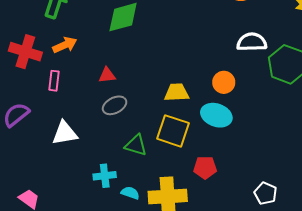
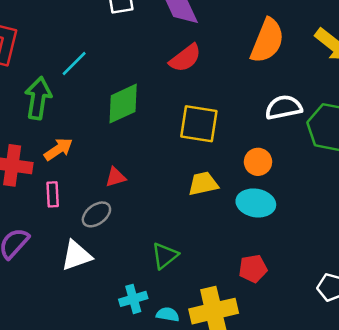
gray ellipse: (115, 105) -> (96, 214), moved
yellow square: (173, 131) -> (199, 124), moved
green triangle: (136, 145) -> (165, 256), turned -45

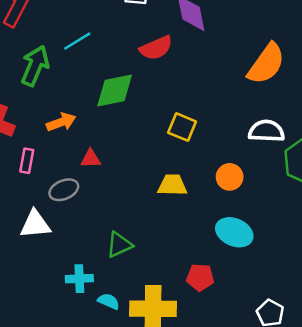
red semicircle: (185, 58) -> (156, 48), moved
yellow square: (199, 124) -> (182, 127), size x0.7
orange arrow: (58, 149) -> (61, 122), moved
cyan ellipse: (256, 203) -> (234, 232), moved

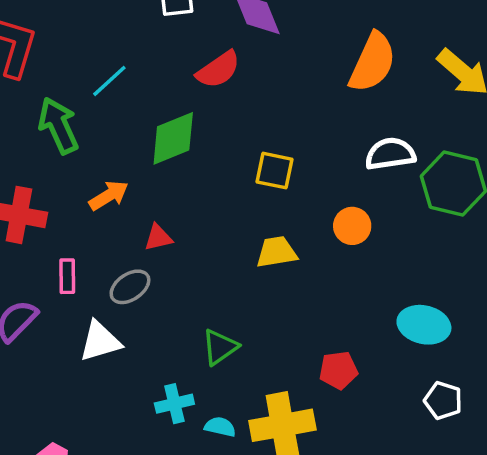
green arrow: (35, 66) -> (58, 126), turned -36
pink rectangle: (27, 161) -> (67, 276), moved
cyan ellipse: (234, 232) -> (424, 325), moved

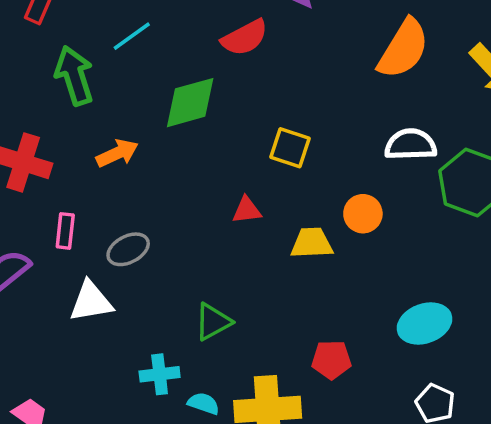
red triangle: (158, 238) -> (247, 210), moved
yellow trapezoid: (277, 252) -> (312, 243), moved
cyan ellipse: (424, 325) -> (425, 323), turned -39

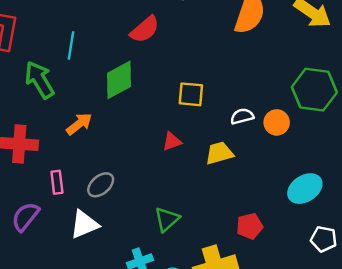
cyan line: (132, 36) -> (71, 45), turned -32
white semicircle: (411, 145) -> (242, 116), moved, size x0.7
orange circle: (363, 214) -> (277, 122), moved

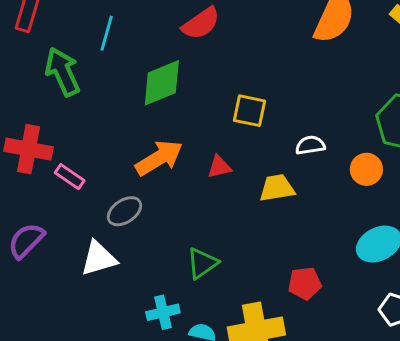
orange circle: (277, 122) -> (366, 169), moved
orange arrow: (79, 124) -> (159, 158), moved, size x1.4
pink rectangle: (57, 182) -> (70, 177), moved, turned -55

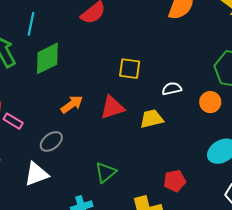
green diamond: (162, 83) -> (47, 58), moved
orange arrow: (159, 158) -> (72, 104), size x0.7
red triangle: (219, 167) -> (112, 107), size x1.5

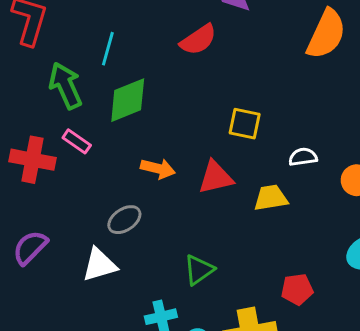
orange arrow: (72, 104) -> (158, 169), turned 45
pink rectangle: (13, 121) -> (77, 141), moved

